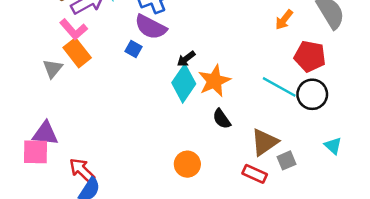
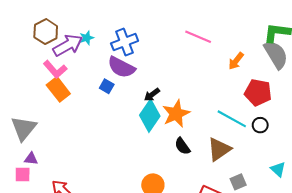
gray triangle: (53, 69) -> (24, 128), moved, size x1.5
black circle: (312, 94) -> (260, 125), size x0.6
purple triangle: (45, 134) -> (31, 159), size x0.6
brown triangle: (264, 142) -> (219, 149), moved
pink square: (36, 152) -> (23, 175), size x0.7

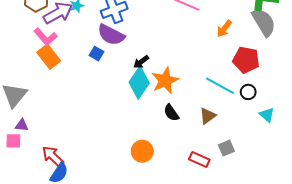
brown triangle: (219, 149) -> (208, 116), size x0.7
cyan triangle: (278, 169) -> (267, 115), moved

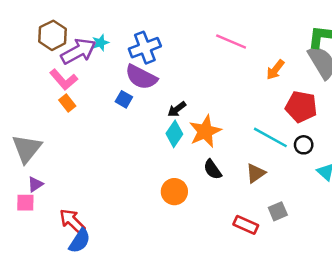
orange rectangle: (49, 57) -> (67, 103), size x0.6
cyan diamond: (139, 83) -> (174, 134), size x0.7
purple triangle: (22, 125) -> (35, 184), turned -40
orange circle: (142, 151) -> (174, 192), moved

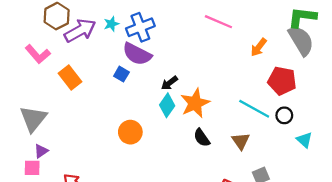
cyan star: (101, 43) -> (111, 24), moved
pink L-shape: (64, 80) -> (38, 54), moved
orange rectangle: (67, 103) -> (70, 77), size x1.5
brown triangle: (256, 173) -> (241, 141), turned -30
orange circle: (174, 192) -> (130, 132), moved

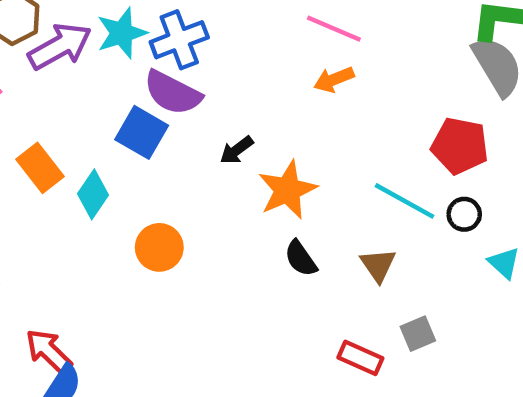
cyan star: (111, 24) -> (122, 33), size x1.6
orange arrow: (259, 47) -> (334, 79), moved, turned 30
blue square: (121, 74) -> (142, 132), size x1.6
orange rectangle: (70, 77) -> (40, 168), moved
cyan diamond: (167, 105) -> (93, 194), moved

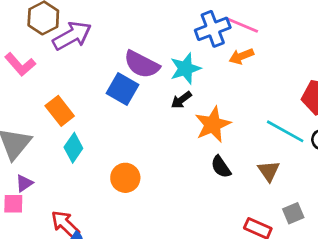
cyan star: (122, 33) -> (185, 69), moved
blue cross: (179, 40) -> (213, 29), moved
cyan diamond: (93, 194) -> (73, 148), moved
orange circle: (159, 247) -> (125, 178), moved

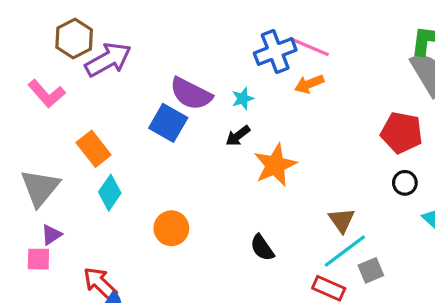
cyan star: (185, 69) -> (243, 99), size x0.6
cyan line: (285, 131) -> (345, 251), moved, turned -66
black semicircle: (221, 167) -> (262, 248), moved

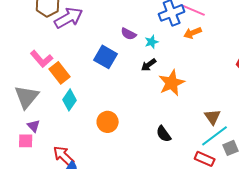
pink L-shape: (47, 94) -> (42, 59), moved
purple semicircle: (191, 94) -> (129, 34), moved, size x0.6
purple triangle: (51, 235) -> (34, 126), turned -40

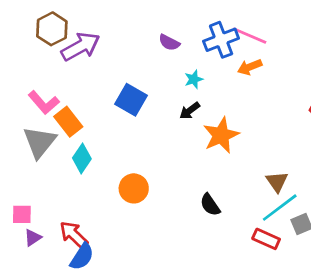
purple semicircle: (129, 34) -> (169, 42), moved
gray triangle: (27, 97) -> (40, 142), moved
purple triangle: (34, 126) -> (33, 238), moved, turned 40

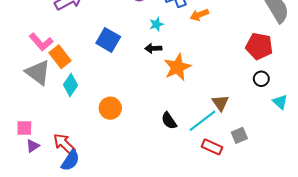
black arrow: (190, 111) -> (153, 48), turned 35
gray triangle: (40, 142) -> (38, 72), turned -32
cyan line: (280, 208) -> (203, 121), moved

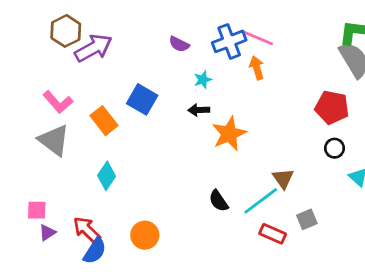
orange arrow: (199, 15) -> (257, 68), turned 96
orange rectangle: (60, 57) -> (104, 121), moved
cyan diamond: (70, 85) -> (107, 176), moved
orange circle: (110, 108) -> (145, 235), moved

